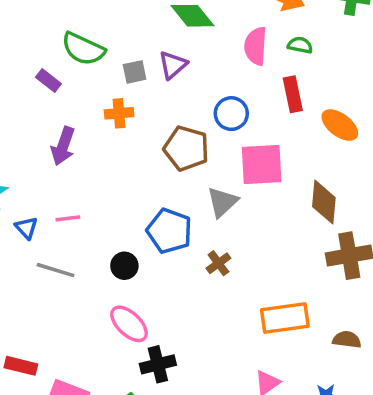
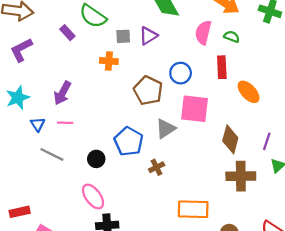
purple arrow: (63, 146) -> (62, 93), moved
red rectangle: (21, 366) -> (20, 212), turned -36

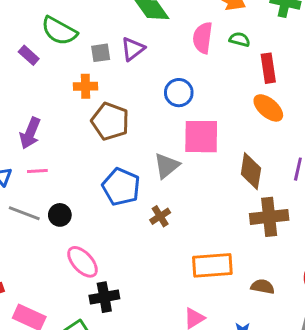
red rectangle: (222, 67) -> (268, 68), moved
brown pentagon: (148, 91) -> (110, 121), moved
black circle: (96, 159) -> (60, 215), moved

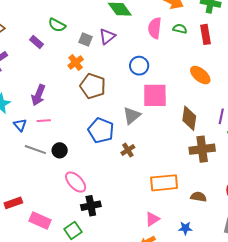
green semicircle: (59, 31) -> (57, 25), size x0.7
gray square: (101, 53) -> (85, 39), turned 32
red rectangle: (268, 68) -> (206, 34), moved
orange cross: (86, 86) -> (76, 63), turned -35

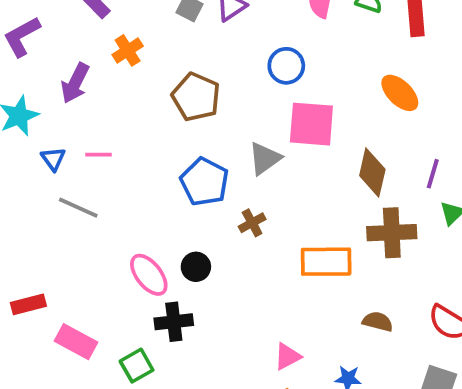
orange cross: (76, 63) -> (128, 50), moved
purple arrow: (38, 95) -> (75, 83), moved
black circle: (60, 150) -> (196, 267), moved
orange rectangle: (164, 183) -> (326, 262), moved

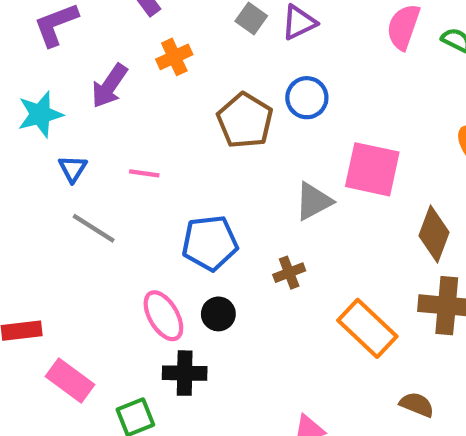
blue circle: (286, 66) -> (307, 98), moved
pink line: (98, 155) -> (144, 173), moved
blue pentagon: (204, 182) -> (210, 243), moved, turned 30
orange rectangle: (326, 262) -> (367, 328), turned 36

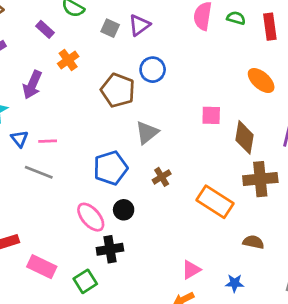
pink square: (372, 169) -> (211, 115), moved, size x0.6
pink line: (144, 173) -> (48, 141), moved
gray triangle: (313, 201) -> (147, 133), moved

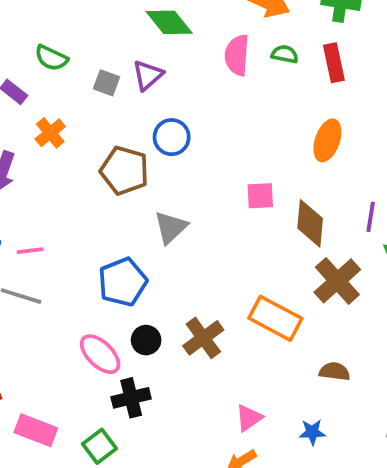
orange ellipse: (261, 80) -> (327, 140), turned 72
brown cross: (162, 177) -> (203, 338), moved, size x1.5
brown cross: (260, 179) -> (337, 281), turned -32

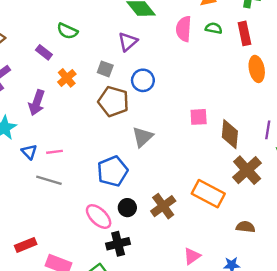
gray square: (107, 83) -> (105, 69), moved
orange ellipse: (327, 140) -> (257, 69), moved, turned -30

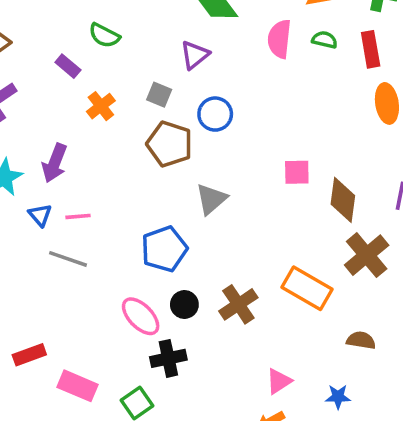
purple arrow: (37, 103) -> (55, 163), moved

